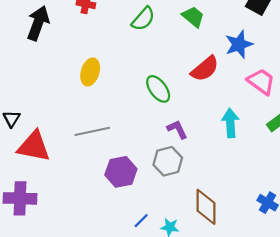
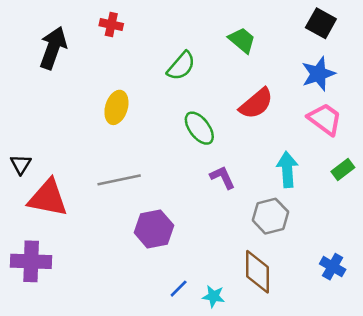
green semicircle: (143, 19) -> (181, 66), moved
blue star: (239, 44) -> (318, 74), moved
gray hexagon: (168, 161) -> (270, 216), moved

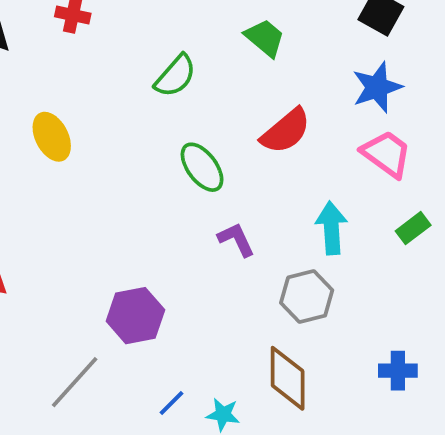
yellow ellipse: (116, 107) -> (52, 137), moved, turned -44
gray line: (119, 180) -> (75, 382), moved, turned -36
blue cross: (333, 267) -> (398, 371), turned -30

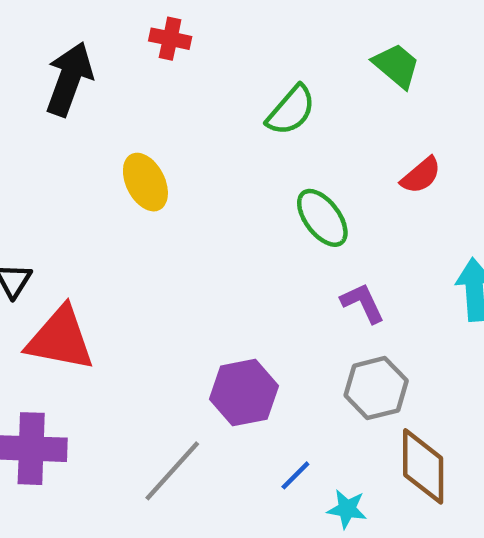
red semicircle: (286, 131) -> (421, 175), size x0.7
gray hexagon: (307, 297) -> (376, 388), moved
blue line: (172, 403) -> (295, 475), moved

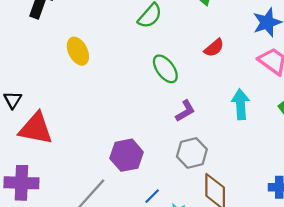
purple L-shape: (363, 303) -> (185, 111), turned 85

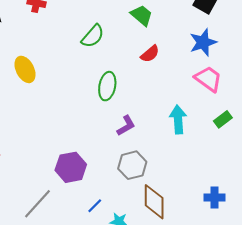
red semicircle: (214, 48) -> (150, 54), moved
green ellipse: (165, 69) -> (107, 86), turned 48

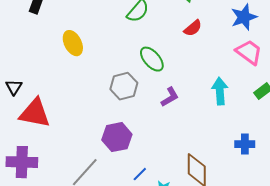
green ellipse: (107, 86) -> (152, 59), turned -52
gray hexagon: (132, 165) -> (124, 86), moved
blue cross: (215, 198) -> (245, 144), moved

